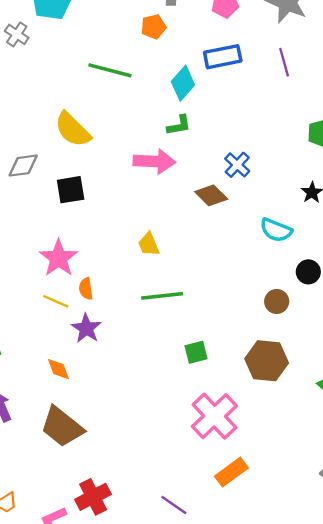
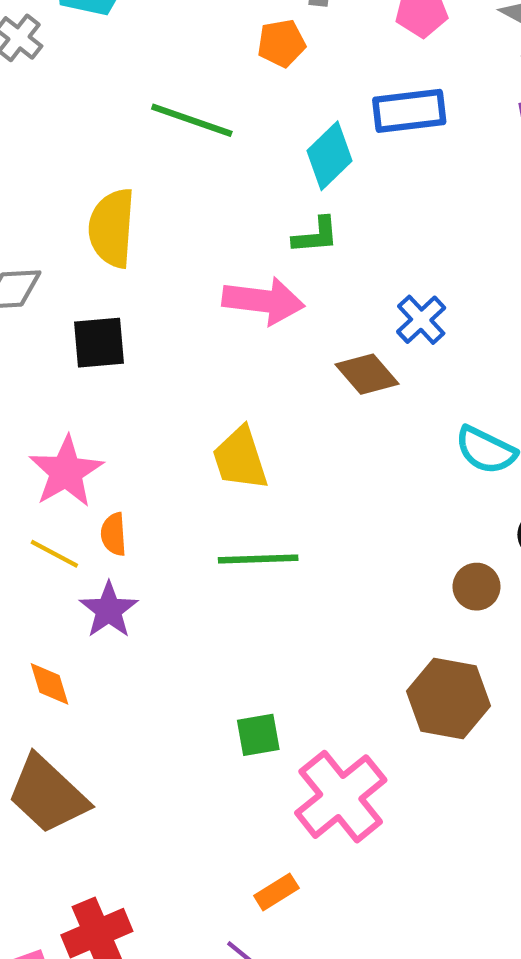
yellow semicircle: (73, 130) -> (112, 228), turned 45
yellow trapezoid: (149, 244) -> (240, 459), size x1.4
green square: (196, 352) -> (258, 735), moved
orange rectangle: (231, 472) -> (276, 892), moved, size x0.7

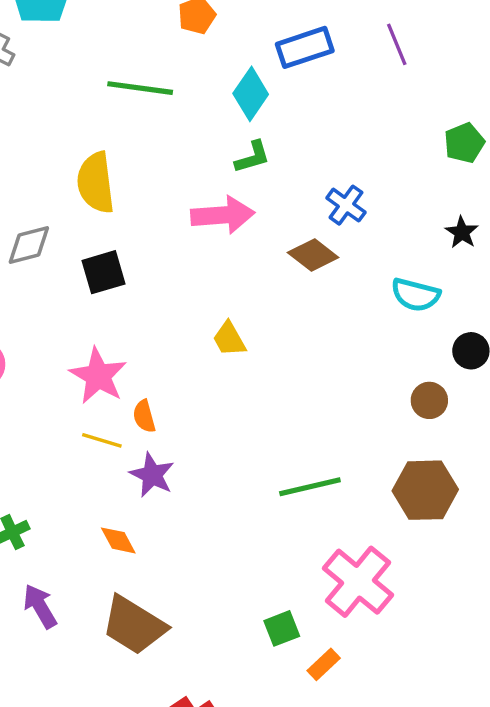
yellow trapezoid: (240, 459) -> (229, 339), size x0.7
green line: (258, 559) -> (310, 487), moved
green square: (258, 735) -> (282, 628), moved

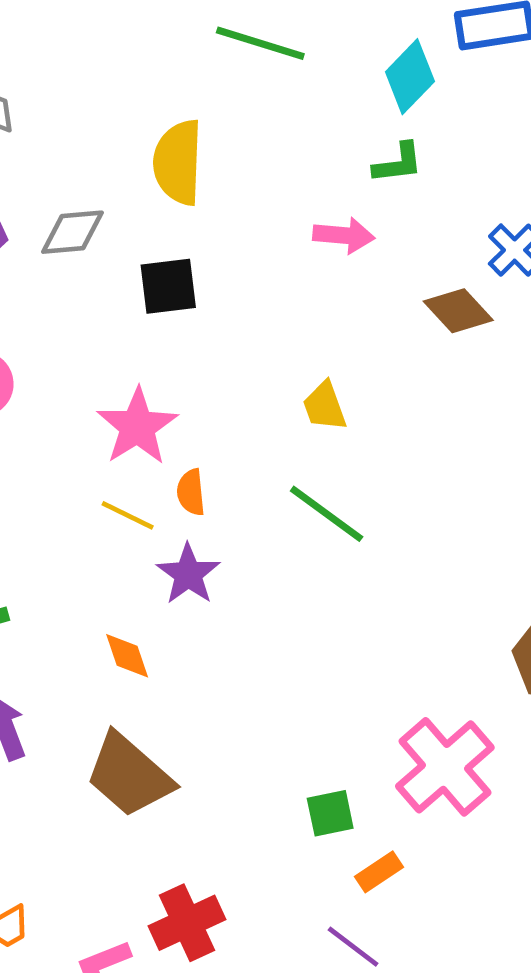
pink arrow: (223, 215) -> (344, 235), size x0.7
green line: (310, 487) -> (327, 514), moved, turned 40

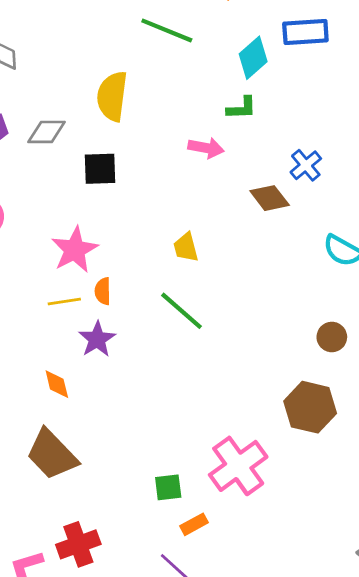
yellow line: (128, 515) -> (64, 302), turned -40

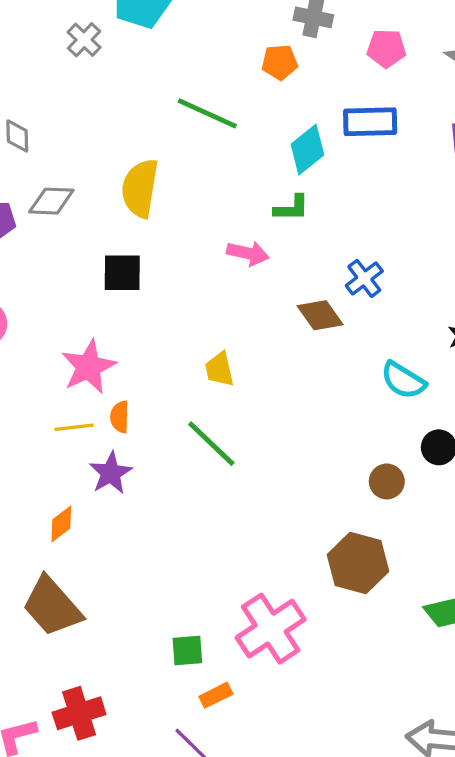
gray diamond: (46, 132) -> (51, 201), moved
orange diamond: (57, 384) -> (61, 524), turned 64

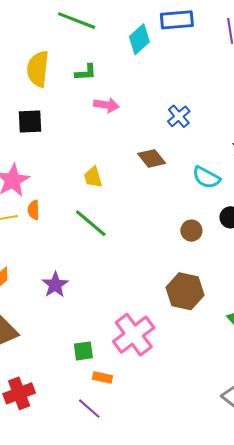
green L-shape: (292, 208) -> (86, 72), moved
brown diamond: (320, 315) -> (152, 158), moved
purple star: (111, 473) -> (55, 285), moved
brown circle: (387, 481) -> (191, 231), moved
orange rectangle: (216, 695) -> (102, 377), turned 42

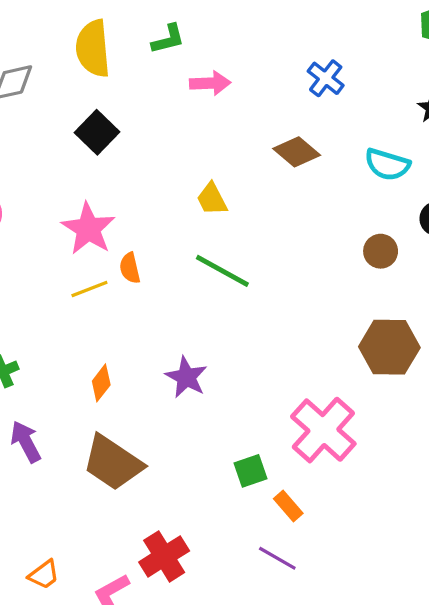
black square: (30, 121) -> (97, 132), turned -32
orange rectangle: (102, 377) -> (288, 506), turned 48

